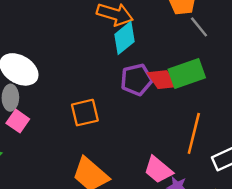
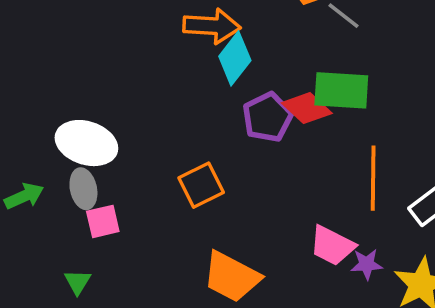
green rectangle: (187, 74) -> (341, 90), turned 36
pink square: (18, 121) -> (103, 221), turned -35

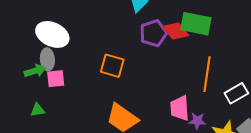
orange square: (201, 185) -> (112, 66), turned 35
green arrow: (24, 196) -> (35, 71), moved
pink trapezoid: (332, 246) -> (180, 108), turned 52
green triangle: (78, 282) -> (38, 110), turned 42

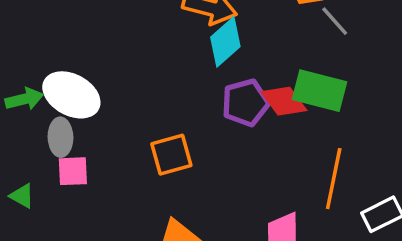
orange square: (112, 66) -> (171, 155), turned -35
green arrow: (35, 71) -> (24, 99), moved
green triangle: (38, 110) -> (22, 196), moved, turned 35

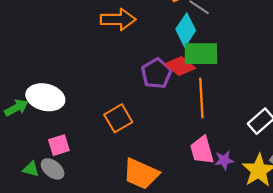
cyan diamond: (225, 42) -> (186, 30), moved
gray ellipse: (60, 137) -> (53, 169), moved, turned -35
orange line: (334, 179) -> (201, 98), moved

